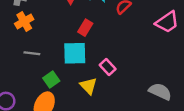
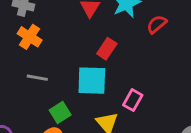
orange cross: (24, 21) -> (30, 37), turned -30
pink rectangle: (108, 67) -> (133, 100), turned 70

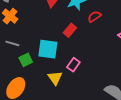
red rectangle: (107, 49) -> (70, 30), moved
green square: (60, 112) -> (26, 60), moved

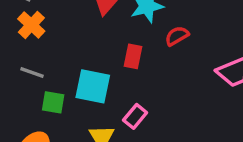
red rectangle: (70, 30) -> (133, 56), turned -32
green square: (26, 60) -> (53, 102), turned 32

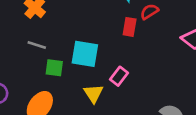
red rectangle: (133, 56) -> (130, 27), moved

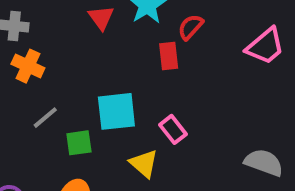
gray line: (37, 45) -> (45, 118), turned -42
pink rectangle: (119, 76) -> (173, 129), turned -60

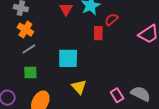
gray line: (45, 118) -> (29, 49), moved
pink rectangle: (173, 129) -> (117, 95), moved
green square: (79, 143) -> (30, 73), moved

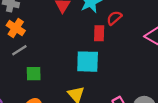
cyan square: (68, 58) -> (88, 62), moved
green square: (30, 73) -> (34, 74), moved

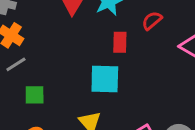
red semicircle: (114, 18) -> (152, 21), moved

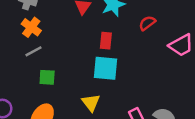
red rectangle: (120, 42) -> (106, 41), moved

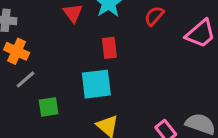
cyan square: (105, 68) -> (96, 84), moved

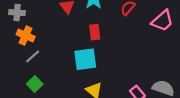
green square: (49, 107) -> (35, 84), moved, turned -35

